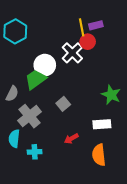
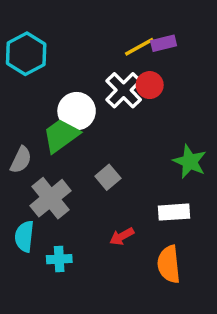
yellow line: (82, 27) -> (139, 47), turned 72
red circle: (88, 42) -> (150, 85), moved

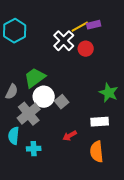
white cross: (124, 90) -> (64, 41), moved
white circle: (77, 111) -> (44, 97), moved

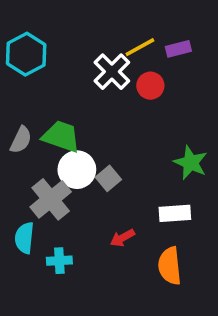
purple rectangle: (94, 25) -> (178, 49), moved
green trapezoid: (35, 78) -> (61, 136), turned 55
gray semicircle: (12, 92) -> (21, 140), moved

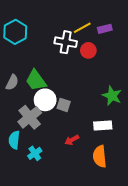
white cross: (112, 72) -> (66, 42), turned -35
green trapezoid: (61, 136) -> (36, 80), turned -145
gray square: (108, 178) -> (64, 105), turned -32
cyan cross: (59, 261) -> (35, 153), turned -32

